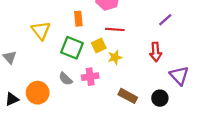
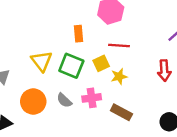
yellow triangle: (41, 30) -> (42, 61), moved
orange circle: (38, 93) -> (33, 102), moved
brown rectangle: (128, 96) -> (121, 112), moved

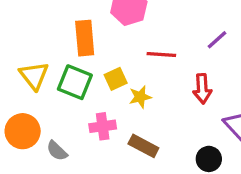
orange rectangle: (79, 34) -> (85, 38), size x1.5
red line: (119, 46) -> (161, 54), moved
gray semicircle: (64, 100) -> (57, 151), moved

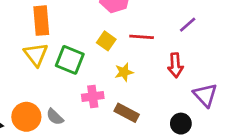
orange rectangle: (85, 38) -> (41, 21), moved
yellow square: (116, 79) -> (106, 41), moved, turned -30
orange circle: (23, 131) -> (26, 117), moved

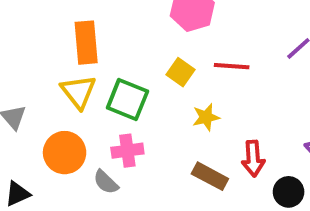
red arrow: (175, 65) -> (253, 158), moved
pink cross: (93, 96) -> (127, 151), moved
orange circle: (26, 117) -> (65, 153), moved

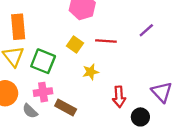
brown rectangle: (210, 176) -> (66, 107), moved

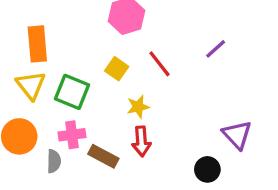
red line: (106, 41) -> (160, 64), turned 48
red arrow: (119, 97) -> (141, 141), moved
gray semicircle: (30, 111) -> (54, 161), turned -133

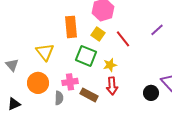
orange rectangle: (37, 44) -> (71, 27), moved
yellow square: (117, 69) -> (98, 34), moved
green square: (72, 92) -> (86, 56), moved
black circle: (207, 169) -> (151, 93), moved

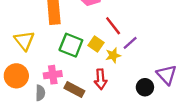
purple line: (157, 30) -> (130, 43), moved
yellow square: (98, 34) -> (96, 44), moved
yellow star: (110, 65) -> (113, 55), moved

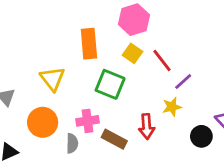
yellow square: (96, 44) -> (133, 53), moved
yellow star: (113, 55) -> (172, 107), moved

